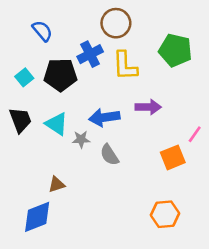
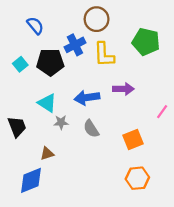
black trapezoid: (20, 120) -> (17, 127), moved
gray star: (81, 139) -> (61, 122), moved
orange square: (173, 157) -> (133, 140), moved

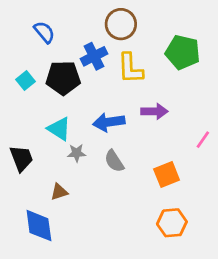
blue diamond: (31, 180) -> (39, 226), turned -76

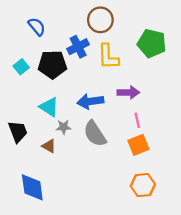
pink line: (203, 140) -> (137, 120), moved, turned -48
gray semicircle: (114, 161) -> (95, 134), size x1.4
brown triangle: (59, 192) -> (49, 146), moved, turned 48

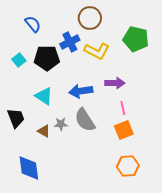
yellow L-shape: (108, 57) -> (97, 51), turned -60
gray star: (64, 127) -> (61, 124), moved

